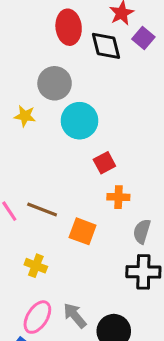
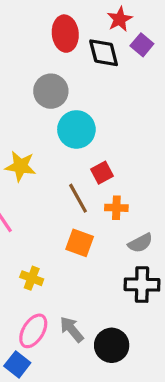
yellow star: (25, 116) -> (20, 166), moved, size x1.4
brown line: (42, 210) -> (78, 198), moved, turned 40
gray semicircle: (142, 231) -> (140, 243), turned -135

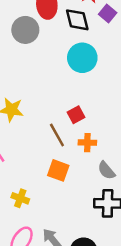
gray circle: (51, 91) -> (25, 30), moved
cyan circle: (76, 129) -> (82, 58), moved
gray semicircle: (140, 243) -> (106, 170), turned 78

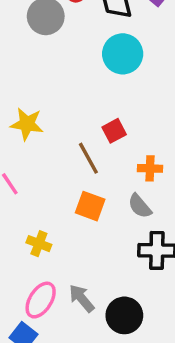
orange cross: (87, 143) -> (150, 168), moved
gray semicircle: (106, 170) -> (140, 206), moved

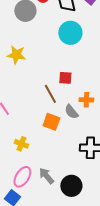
yellow star: (27, 124) -> (16, 55), moved
red square: (114, 131) -> (65, 78), turned 32
gray semicircle: (140, 206) -> (71, 112), moved

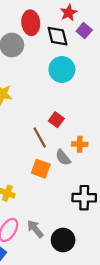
red square: (65, 78) -> (56, 120), turned 32

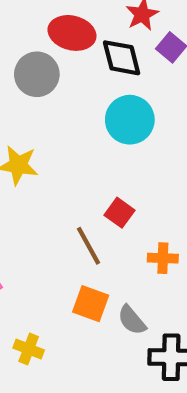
red ellipse: (31, 23) -> (72, 33), turned -70
gray semicircle: (63, 158) -> (132, 320), moved

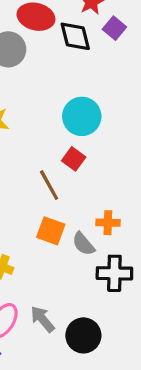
cyan circle: (130, 120) -> (82, 116), moved
orange cross: (163, 258) -> (108, 223), moved

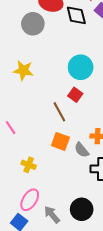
gray arrow: (43, 319) -> (52, 215), moved

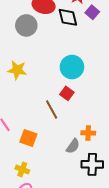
orange square: (60, 141) -> (28, 138), moved
gray semicircle: (82, 150) -> (73, 146), turned -105
yellow cross: (29, 165) -> (22, 169), moved

